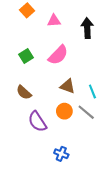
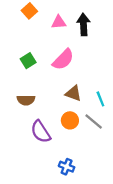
black arrow: (87, 28) -> (83, 24), moved
brown semicircle: (24, 92) -> (26, 100), turned -42

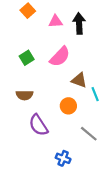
brown triangle: (73, 93) -> (79, 80), moved
orange circle: (70, 120) -> (68, 106), moved
gray line: (94, 122) -> (89, 134), moved

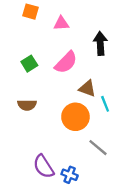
orange square: (28, 11) -> (31, 12), turned -32
black arrow: (79, 23) -> (100, 43), moved
orange circle: (68, 106) -> (75, 117), size x1.5
purple semicircle: (38, 125) -> (44, 166), moved

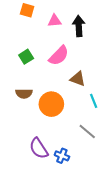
black arrow: (100, 43) -> (79, 26), moved
cyan line: (105, 104) -> (94, 101), moved
orange circle: (75, 117) -> (51, 104), moved

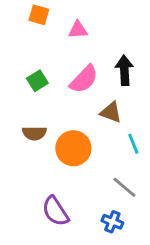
black arrow: (79, 26) -> (124, 70), moved
blue cross: (62, 156) -> (112, 222), moved

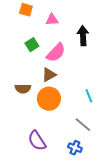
black arrow: (124, 70) -> (83, 36), moved
green square: (37, 81) -> (32, 45), moved
brown triangle: (111, 112) -> (49, 75), moved, turned -49

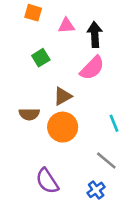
black arrow: (83, 36) -> (95, 35), moved
pink semicircle: (56, 53) -> (92, 68), moved
blue cross: (75, 148) -> (96, 190), turned 32

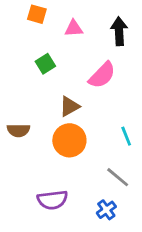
black arrow: (95, 35) -> (119, 31), moved
brown semicircle: (29, 114) -> (18, 130), moved
purple semicircle: (47, 181) -> (52, 200), turned -64

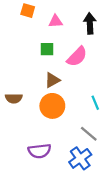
green square: (45, 64) -> (47, 49), moved, turned 32
blue cross: (106, 210) -> (80, 158), size x1.5

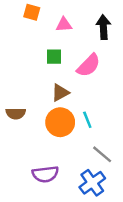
cyan line: (95, 103) -> (87, 120), moved

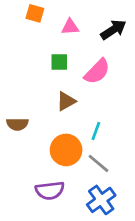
black arrow: (103, 27) -> (113, 30), turned 60
cyan line: (87, 120) -> (96, 131), turned 42
orange circle: (60, 122) -> (66, 150), moved
gray line: (102, 154) -> (98, 163), moved

